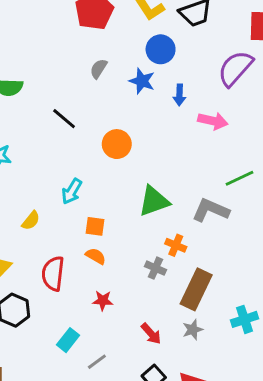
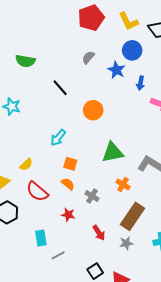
yellow semicircle: (31, 221) -> (26, 165), moved
gray cross: (155, 268) -> (92, 196), moved
red semicircle: (53, 274) -> (37, 191), turned -65
red arrow: (151, 334) -> (99, 233), moved
cyan rectangle: (68, 340) -> (41, 238), turned -56

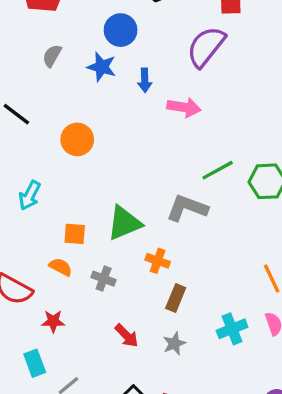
green triangle: (113, 152) -> (124, 223), moved
orange square: (70, 164) -> (75, 234), moved
orange cross: (123, 184) -> (158, 261), moved
red star: (68, 215) -> (53, 321), moved
brown rectangle: (133, 216) -> (176, 298), size x0.6

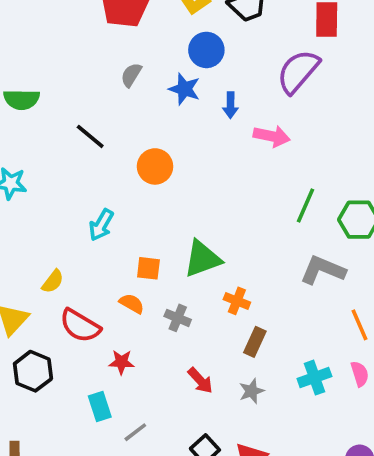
green line: (218, 170) -> (305, 206), turned -40
gray L-shape: (187, 208) -> (323, 270), moved

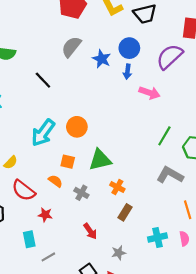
blue circle: (206, 50) -> (129, 48), moved
gray semicircle: (131, 75) -> (71, 47), size x1.5
orange circle: (155, 166) -> (77, 127), moved
cyan arrow: (101, 225) -> (43, 133), size x1.5
gray star: (252, 391) -> (119, 253), moved

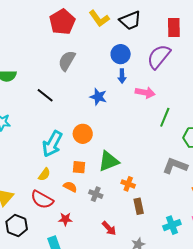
blue star: (102, 59) -> (98, 97), moved
green line: (164, 136) -> (165, 117), moved
yellow semicircle: (11, 162) -> (44, 174), moved
brown rectangle: (125, 212) -> (139, 206), turned -35

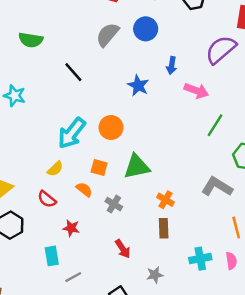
blue circle: (121, 54) -> (146, 29), moved
orange cross: (128, 184) -> (166, 200), moved
red semicircle: (42, 200) -> (47, 199), size x0.7

